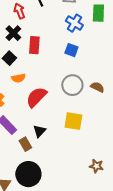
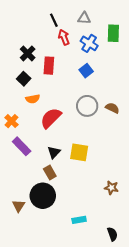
red arrow: (19, 11) -> (64, 37), moved
blue square: (71, 50) -> (86, 71), turned 32
yellow square: (73, 121) -> (79, 152), moved
brown rectangle: (25, 144) -> (50, 173), moved

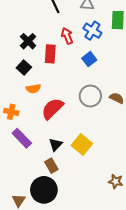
red arrow: (64, 37) -> (67, 36), moved
orange cross: (11, 121) -> (11, 112), turned -32
yellow square: (79, 152) -> (82, 145), turned 30

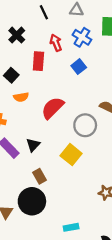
black cross: (28, 41) -> (17, 35), moved
gray circle: (90, 96) -> (85, 125), moved
red semicircle: (52, 109) -> (53, 108), moved
black triangle: (56, 145) -> (33, 145), moved

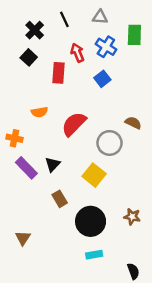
black cross: (17, 35) -> (35, 30), moved
black square: (11, 75) -> (29, 57), moved
black circle: (32, 201) -> (91, 221), moved

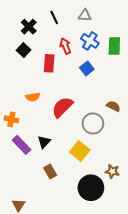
green rectangle: (134, 35) -> (114, 46), moved
brown star: (132, 217) -> (112, 171), moved
black circle: (91, 221) -> (91, 188), moved

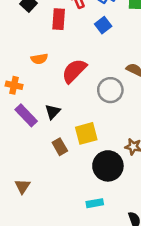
yellow square: (80, 151) -> (86, 133), moved, turned 36

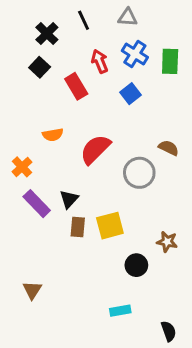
red rectangle: (59, 19) -> (76, 86), turned -35
orange cross: (14, 85) -> (22, 167), turned 35
brown rectangle: (60, 147) -> (78, 227), moved, turned 35
black circle: (108, 166) -> (136, 265), size x0.6

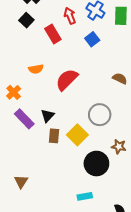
gray circle: (139, 173) -> (100, 115), moved
yellow square: (110, 226) -> (77, 135), turned -30
black circle: (136, 265) -> (96, 164), size x1.5

